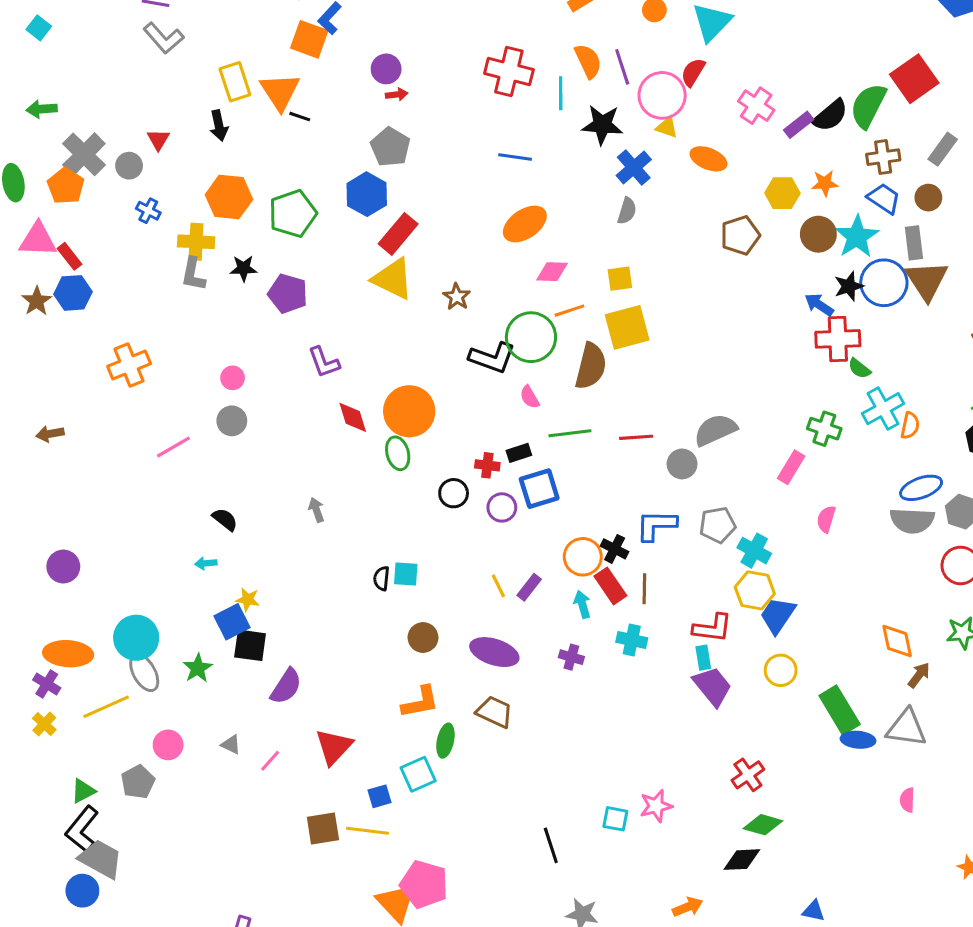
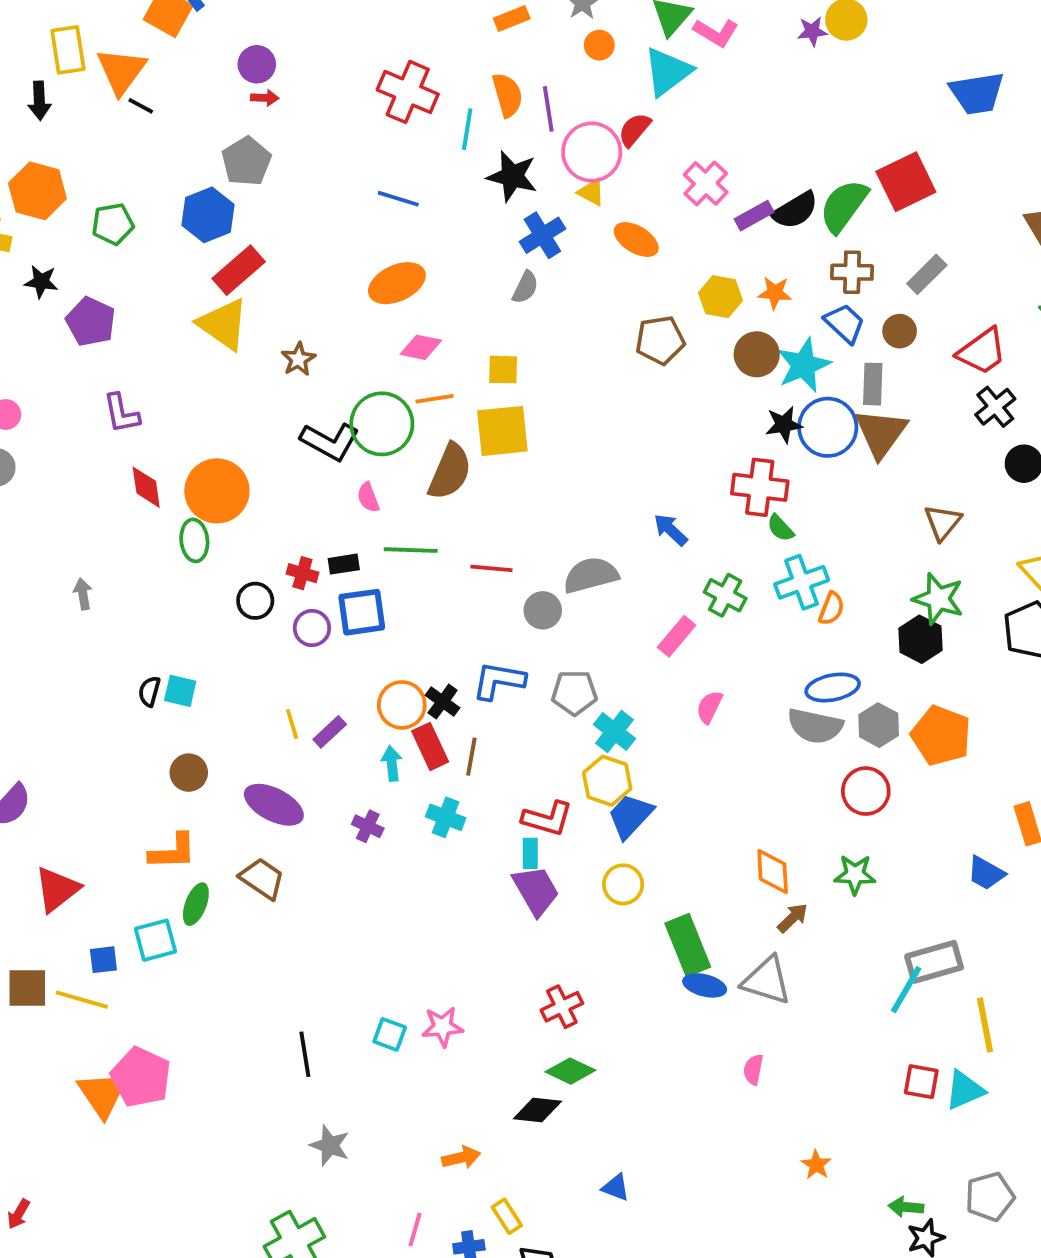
green pentagon: (293, 214) -> (113, 224), size x0.7
blue arrow: (819, 305) -> (671, 530), moved

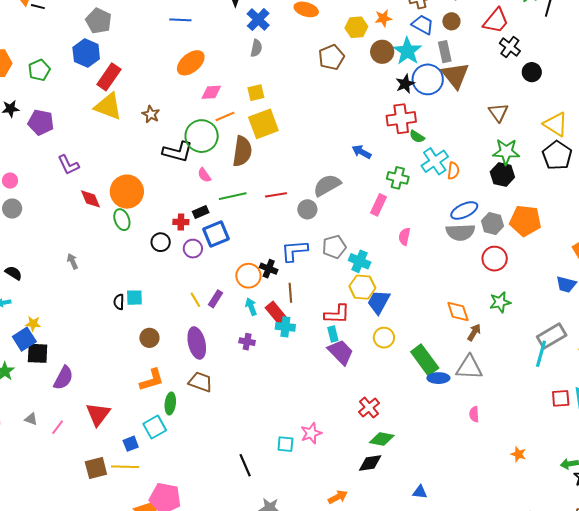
red rectangle: (430, 746) -> (276, 313), moved
purple ellipse: (274, 805) -> (197, 343), turned 64

